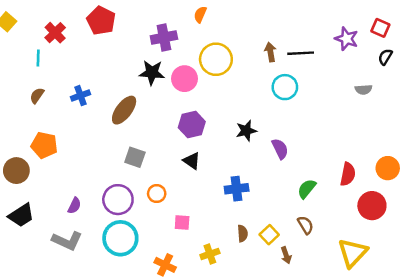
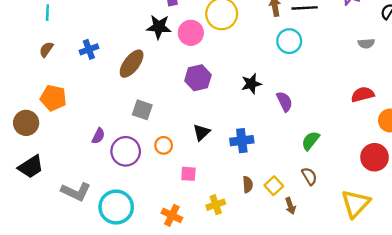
black triangle: (192, 161) -> (201, 132), moved, turned 42
red semicircle: (348, 174) -> (363, 94), moved, turned -115
purple semicircle: (74, 206) -> (98, 136), moved
cyan circle: (120, 238) -> (116, 207), moved

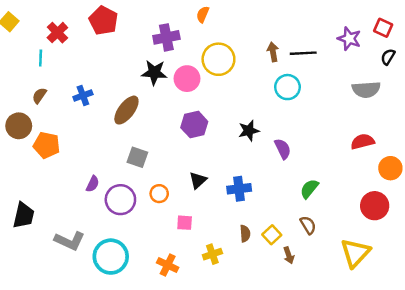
gray semicircle: (366, 43) -> (366, 89), size x1.6
brown circle: (26, 123) -> (19, 126), moved
black trapezoid: (31, 167) -> (24, 215), turned -44

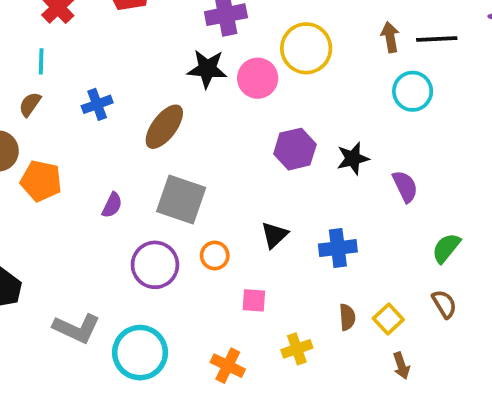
cyan line: (41, 58) -> (41, 61), moved
purple hexagon: (194, 125) -> (295, 149), moved
gray square: (137, 157) -> (181, 200), size x1.5
purple semicircle: (93, 184) -> (112, 205), moved
brown arrow: (289, 255) -> (401, 366), moved

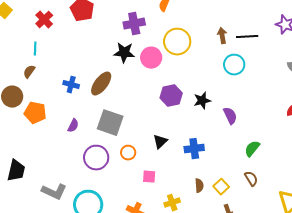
blue cross: (97, 104) -> (71, 85), moved, turned 35

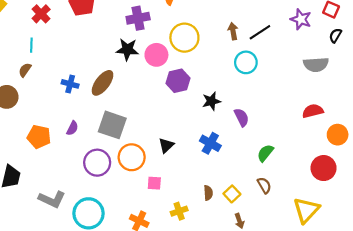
black line: (247, 37) -> (260, 32), turned -30
purple hexagon: (171, 96) -> (178, 81), moved
orange pentagon: (35, 113) -> (39, 137), moved
blue cross: (194, 149) -> (210, 143), moved, turned 36
orange circle: (128, 153) -> (132, 157), size x1.6

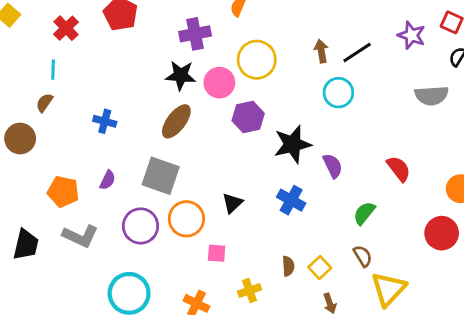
brown ellipse: (103, 83) -> (176, 121), moved
black star: (211, 101) -> (293, 144), size x1.5
red semicircle: (313, 111) -> (399, 169), moved, turned 66
gray L-shape: (52, 199) -> (80, 236), moved
yellow triangle: (306, 210) -> (389, 289), moved

